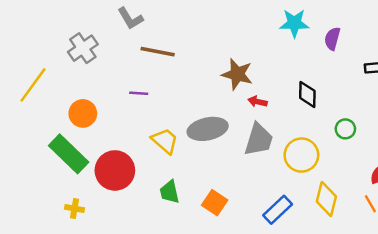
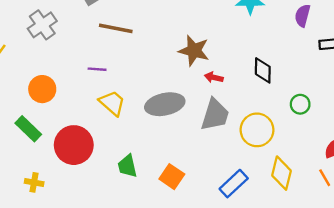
purple semicircle: (332, 39) -> (302, 16), moved
yellow trapezoid: (165, 141) -> (112, 103), moved
green rectangle: (69, 154) -> (28, 129), size x0.7

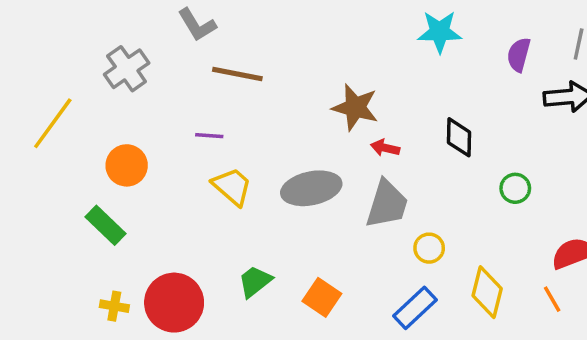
yellow circle: (257, 130) -> (429, 248), moved, size x0.6
red circle: (74, 145) -> (174, 303), moved
green trapezoid: (127, 166) -> (255, 281), turned 65

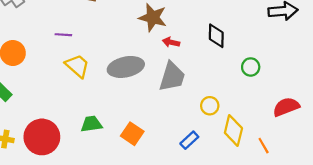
yellow circle: (429, 248) -> (210, 106), moved
green trapezoid: (255, 281) -> (91, 124), turned 30
orange line: (552, 299) -> (264, 146), moved
blue rectangle: (415, 308) -> (189, 140), size x0.7

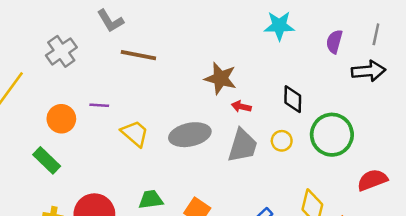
purple line: (63, 35) -> (99, 105), moved
green circle: (251, 67) -> (332, 135), size x2.0
yellow circle: (210, 106) -> (282, 141), moved

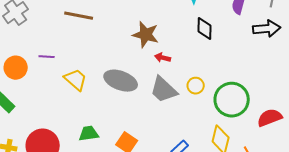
black diamond: (293, 99) -> (205, 29), moved
gray ellipse: (190, 135) -> (121, 81), turned 32
green circle: (332, 135) -> (232, 100), moved
gray trapezoid: (243, 146) -> (164, 90), turned 116

